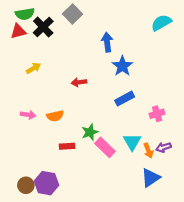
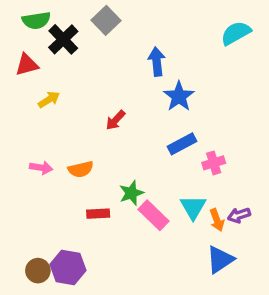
red triangle: (18, 31) -> (27, 65), moved
red arrow: (79, 82) -> (115, 120), turned -40
pink cross: (157, 114) -> (214, 163), moved

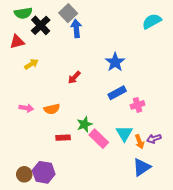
blue arrow: (157, 62) -> (76, 28), moved

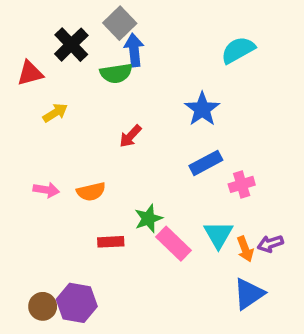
green semicircle: (23, 13) -> (116, 73), moved
cyan semicircle: (152, 21) -> (238, 50), moved

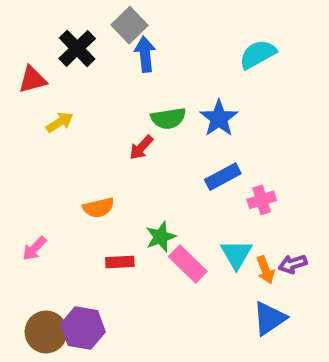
green semicircle: (116, 73) -> (168, 118), moved
pink arrow: (46, 190) -> (34, 248), moved, turned 125
brown circle: (43, 306) -> (46, 332), size x1.4

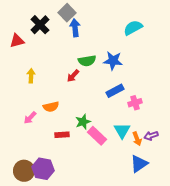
blue star: (219, 118) -> (113, 61), turned -30
yellow arrow: (60, 122) -> (31, 76), moved, turned -56
pink arrow: (34, 248) -> (30, 118), moved

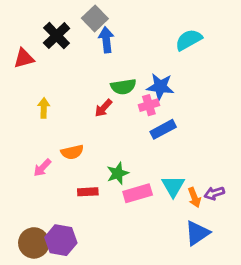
pink cross: (135, 103) -> (149, 105), moved
pink rectangle: (97, 136) -> (138, 193), turned -60

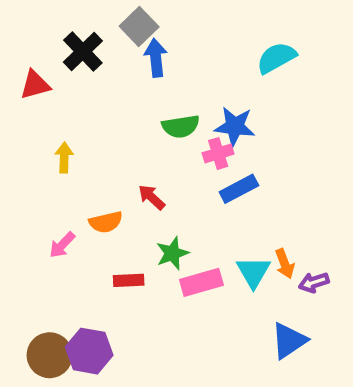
red arrow: (103, 108) -> (152, 197), moved, turned 90
orange arrow: (194, 197) -> (285, 264), moved

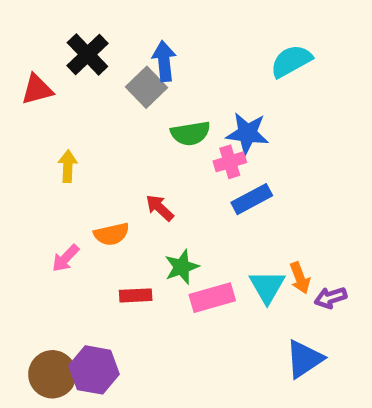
gray square: (139, 27) -> (147, 87), moved

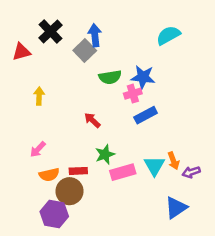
orange semicircle: (112, 234) -> (49, 175), moved
brown circle: (52, 374) -> (69, 191), moved

